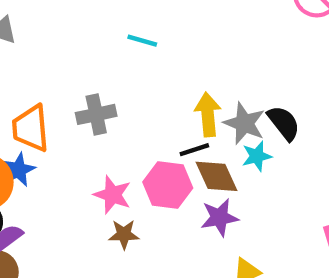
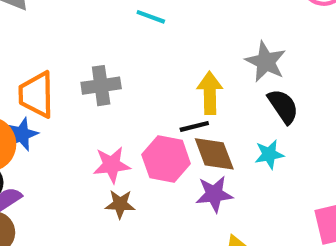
gray star: (244, 123) -> (266, 62), moved
cyan star: (257, 156) -> (269, 154), moved
pink star: (113, 195) -> (112, 165), turned -30

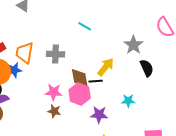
gray star: (266, 62) -> (133, 45), moved
yellow arrow: (210, 93) -> (106, 67), turned 30
black semicircle: (283, 106) -> (147, 68), moved
brown diamond: (214, 154) -> (80, 78), moved

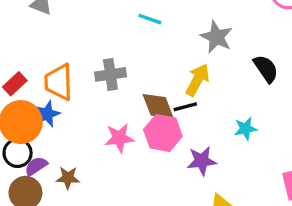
gray star: (133, 45) -> (216, 37), moved
brown star: (54, 111) -> (68, 178), moved

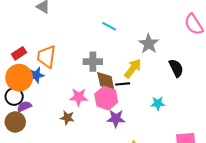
gray cross: (110, 74) -> (93, 62), moved
purple star: (202, 161) -> (116, 119), moved
brown star: (68, 178) -> (67, 118), moved

